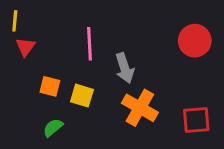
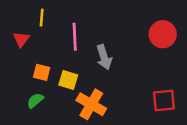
yellow line: (15, 21) -> (42, 18), moved
orange cross: (140, 108) -> (91, 104), moved
green semicircle: (53, 128) -> (35, 101), moved

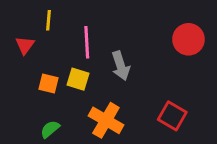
yellow square: (68, 80) -> (78, 79), moved
green semicircle: (35, 101) -> (50, 129), moved
red square: (164, 101) -> (172, 116), moved, turned 35

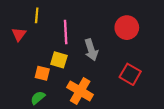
red circle: (188, 39) -> (127, 28), moved
orange square: (49, 84) -> (42, 73), moved
red square: (172, 116) -> (130, 74), moved

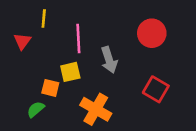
yellow square: (59, 60) -> (70, 72), turned -30
green semicircle: (38, 98) -> (36, 109), moved

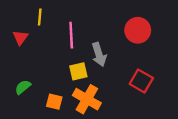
yellow square: (70, 72) -> (78, 71), moved
orange square: (50, 88) -> (54, 102), moved
green semicircle: (36, 109) -> (23, 87), moved

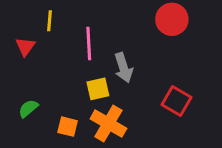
red circle: (138, 30) -> (172, 19), moved

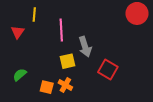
red circle: (172, 19) -> (137, 13), moved
red square: (176, 101) -> (108, 69), moved
orange cross: (108, 124) -> (65, 85), moved, size x0.6

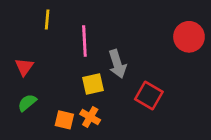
red circle: (137, 13) -> (189, 37), moved
red triangle: (18, 32) -> (24, 67), moved

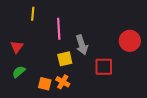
red circle: (189, 37) -> (130, 41), moved
red square: (149, 96) -> (104, 67), turned -30

